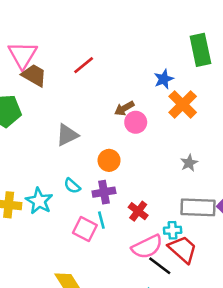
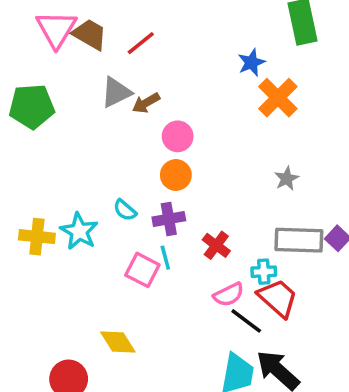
brown trapezoid: (34, 75) -> (90, 34), moved
brown arrow: (124, 108) -> (146, 103), moved
pink circle: (136, 122) -> (178, 136), moved
gray triangle: (67, 135) -> (116, 92), moved
pink semicircle: (147, 247) -> (229, 295), size x0.7

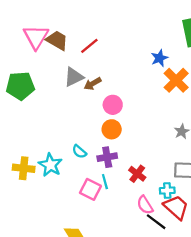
pink semicircle: (229, 295) -> (145, 205), turned 84

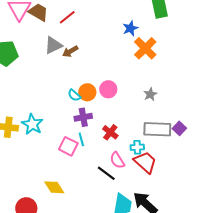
pink circle: (113, 105) -> (108, 89), moved
cyan semicircle: (79, 152) -> (74, 95), moved
black line: (156, 222) -> (106, 173), moved

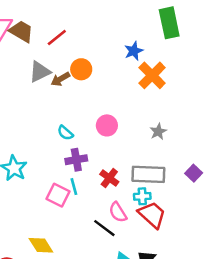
orange circle: (87, 92) -> (81, 69), moved
gray rectangle: (157, 129) -> (148, 174), moved

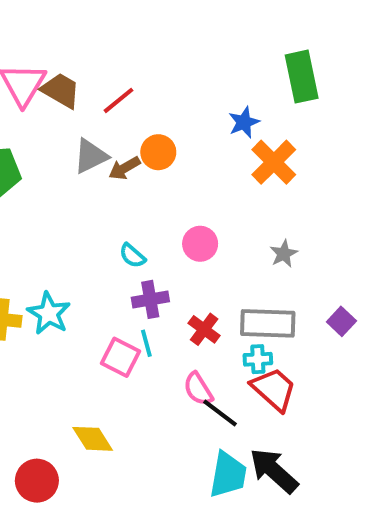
pink semicircle: (118, 212) -> (198, 389), moved
black line: (104, 228) -> (220, 413), moved

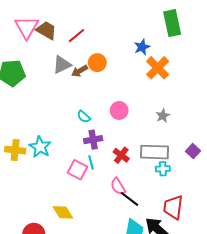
cyan cross: (258, 359) -> (163, 169), moved
red trapezoid: (274, 389) -> (173, 207), moved, turned -125

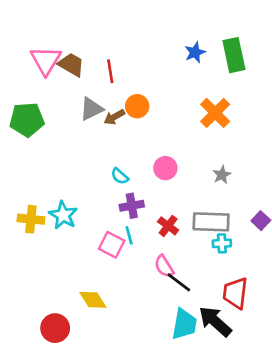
red line: (76, 36) -> (110, 71), turned -60
blue star: (142, 47) -> (195, 52), moved

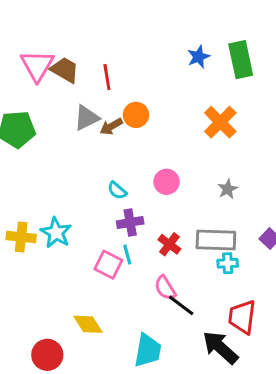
cyan trapezoid: (184, 324) -> (148, 350), moved

